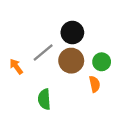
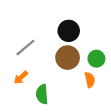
gray line: (43, 52) -> (25, 48), moved
orange arrow: (16, 66) -> (21, 78), moved, turned -96

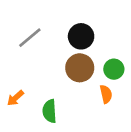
gray line: (25, 48) -> (30, 38), moved
orange arrow: (21, 78) -> (15, 98), moved

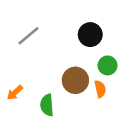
black circle: (81, 36) -> (90, 35), moved
brown circle: (80, 68) -> (75, 80), moved

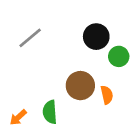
green circle: (108, 65) -> (119, 56), moved
orange arrow: (15, 93) -> (18, 117), moved

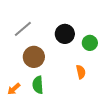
black circle: (96, 37) -> (65, 34), moved
brown circle: (80, 86) -> (34, 57), moved

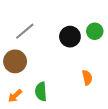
green circle: (90, 43) -> (95, 31), moved
brown circle: (34, 57) -> (15, 61), moved

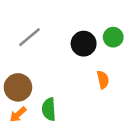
brown circle: (15, 61) -> (18, 87), moved
orange semicircle: (87, 78) -> (103, 80), moved

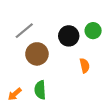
brown circle: (18, 87) -> (37, 54), moved

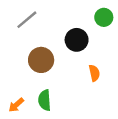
gray line: (24, 31) -> (27, 20), moved
green circle: (93, 31) -> (104, 17), moved

